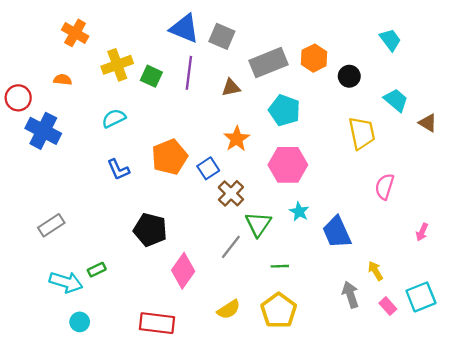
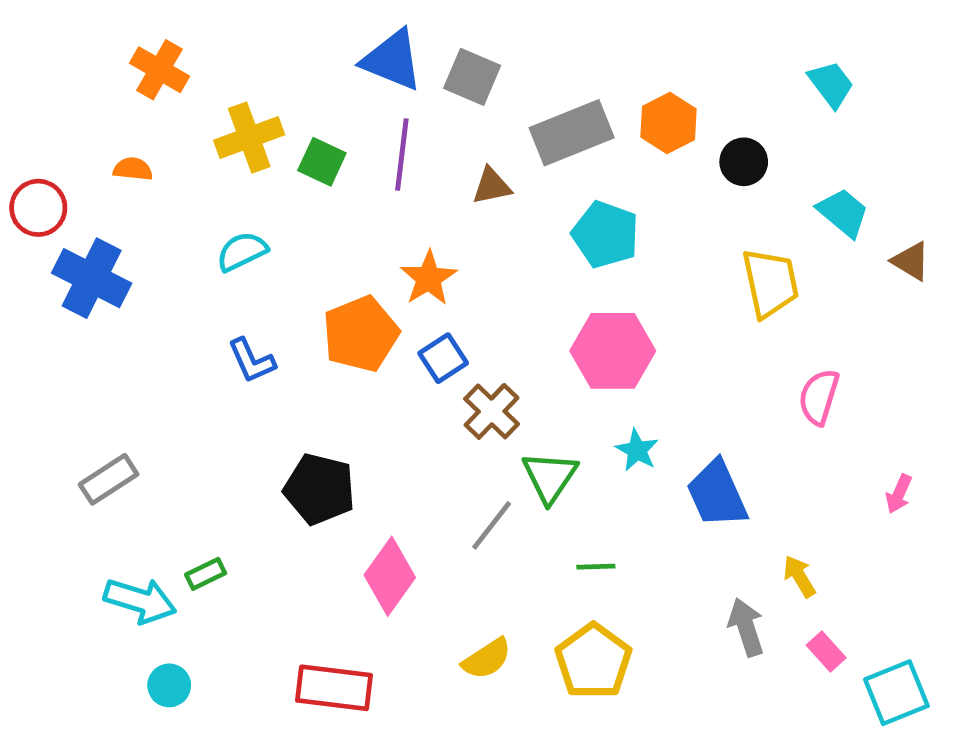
orange star: (237, 139) -> (429, 278), moved
cyan square: (421, 297) -> (896, 693), moved

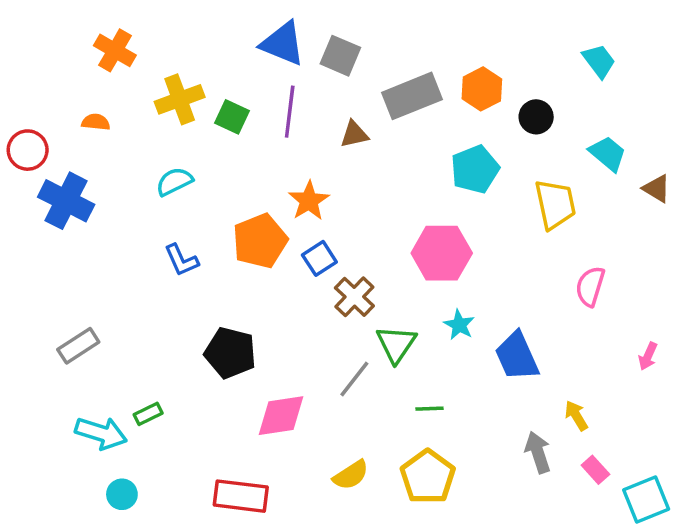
cyan pentagon: (606, 235) -> (475, 169), moved, turned 30
pink diamond: (390, 576) -> (281, 416), turned 46

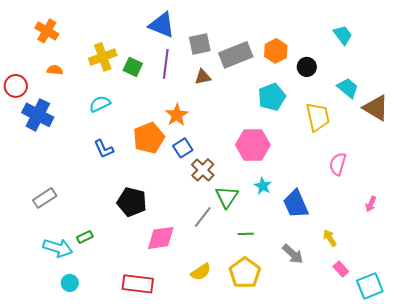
orange cross: (115, 50) -> (47, 31), moved
gray square: (340, 56) -> (200, 44), moved, turned -35
brown triangle: (657, 188) -> (376, 108), size x1.6
gray arrow: (538, 452) -> (293, 254), moved, turned 150

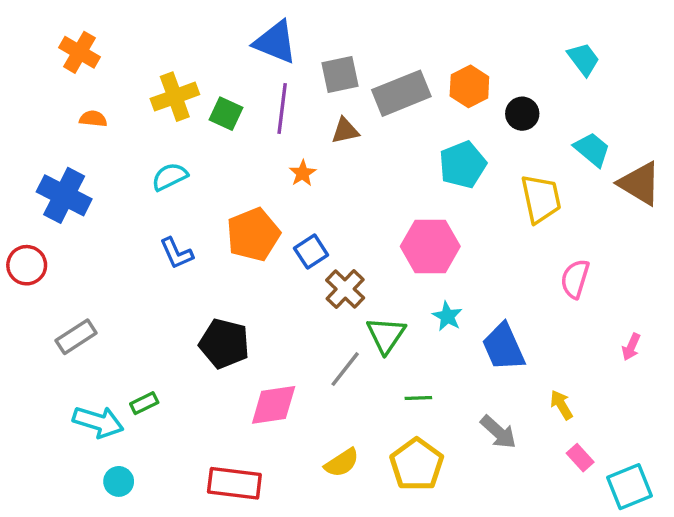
red circle: (16, 86) -> (27, 265), moved
orange star: (177, 115) -> (303, 173), moved, size x0.7

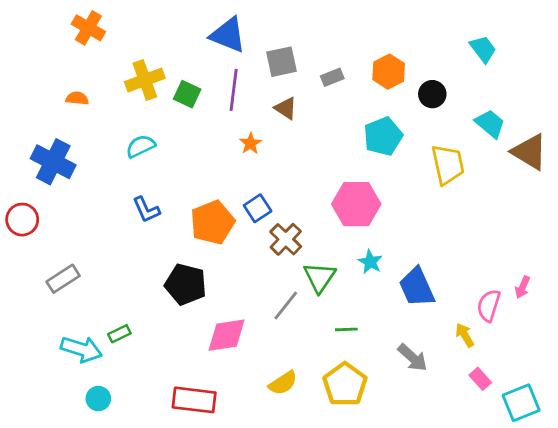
orange cross: (79, 52) -> (88, 28), moved
gray rectangle: (401, 93) -> (332, 77), size x0.5
brown triangle: (345, 131) -> (286, 108), turned 45
orange pentagon: (253, 235) -> (212, 222), moved
pink semicircle: (575, 279) -> (489, 306), moved

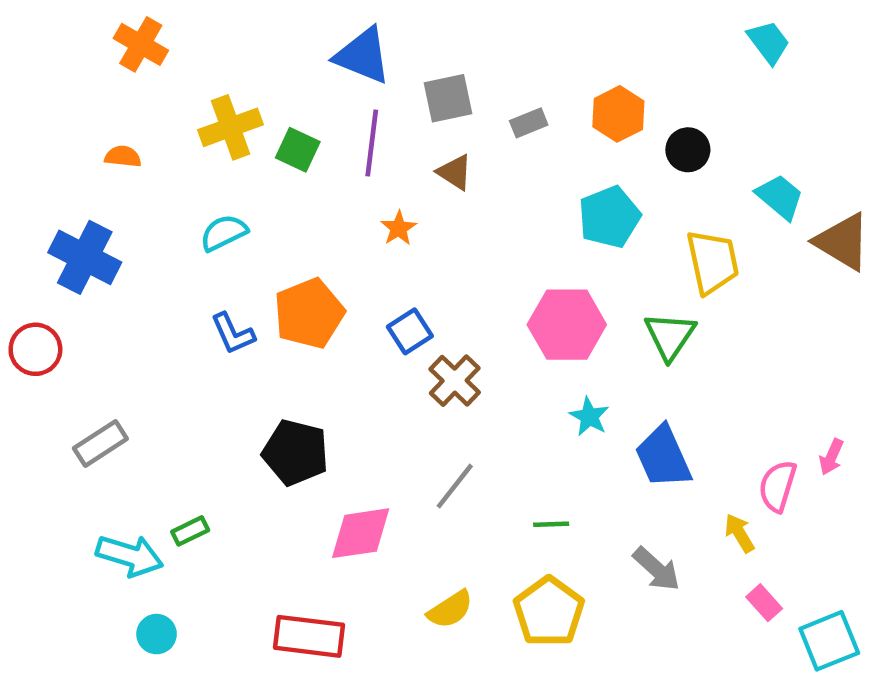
cyan trapezoid: (483, 49) -> (769, 42), moved
orange pentagon: (212, 222) -> (309, 313), moved
green triangle: (320, 277) -> (670, 336), moved

